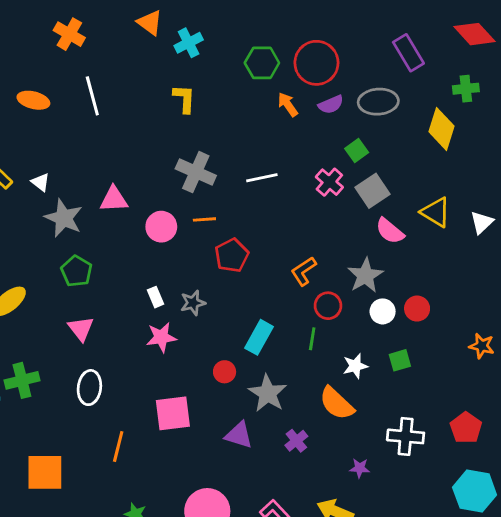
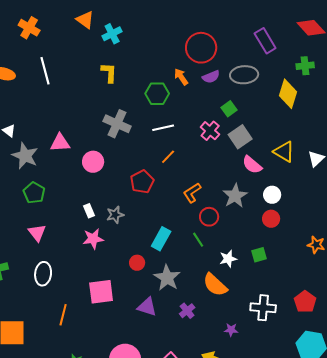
green hexagon: (262, 63) -> (157, 94), moved
orange line: (204, 219) -> (168, 157), moved, turned -42
white circle: (383, 311) -> (272, 195), moved
green line: (312, 339) -> (198, 240), turned -42

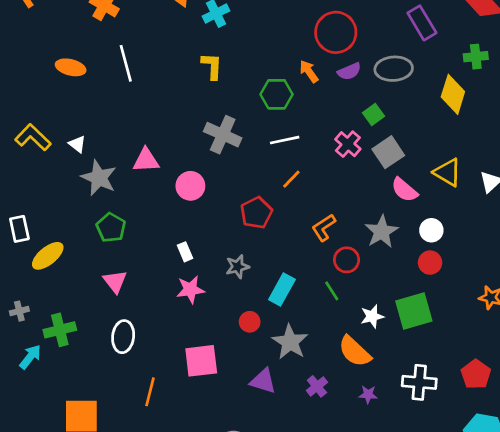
gray star: (115, 215) -> (238, 267), moved
green square: (259, 255) -> (414, 311), size x1.8
purple star: (231, 330) -> (368, 394), moved

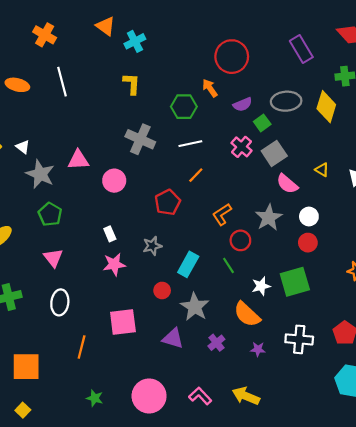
gray ellipse: (394, 69) -> (286, 101), moved
purple semicircle: (349, 71) -> (243, 104), moved
yellow triangle: (448, 172) -> (322, 170), size x0.6

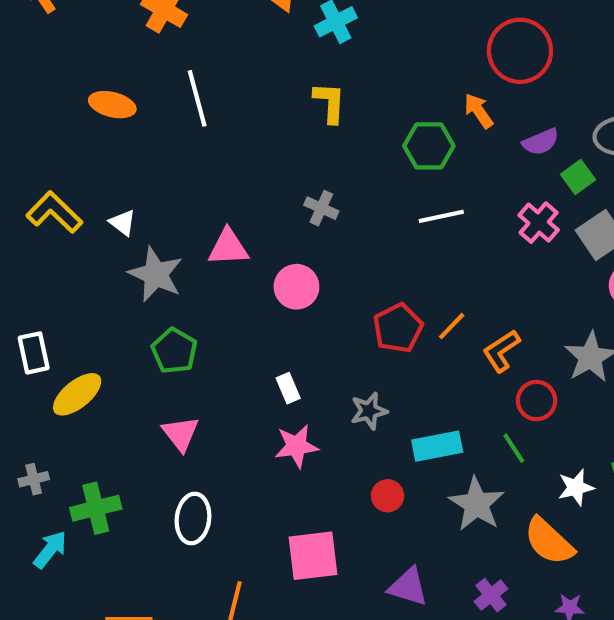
gray cross: (140, 139) -> (321, 208), moved, size x0.6
orange line: (196, 175) -> (452, 326), moved
cyan rectangle: (188, 264) -> (437, 446), turned 50
gray star: (195, 307) -> (477, 504), moved

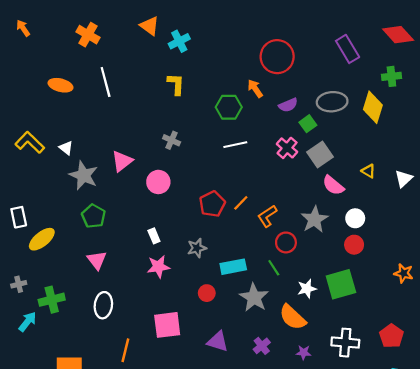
pink triangle: (228, 247) -> (122, 161), turned -35

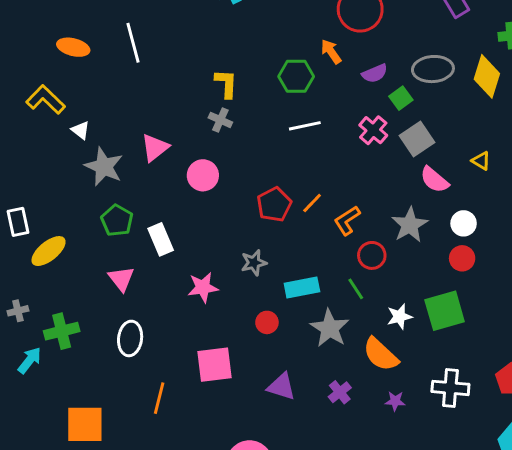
yellow L-shape: (176, 84) -> (226, 84), moved
yellow L-shape: (30, 142) -> (46, 100), moved
white rectangle: (154, 236) -> (161, 239), moved, size x1.5

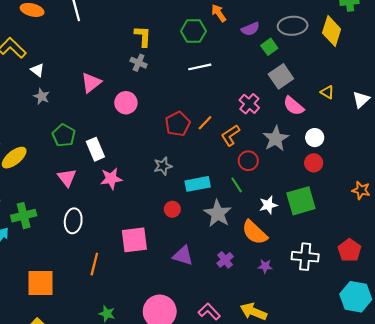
pink cross: (373, 130) -> (249, 104), moved
gray star: (104, 167) -> (42, 96), moved, size x0.6
pink star: (203, 287) -> (111, 179), moved

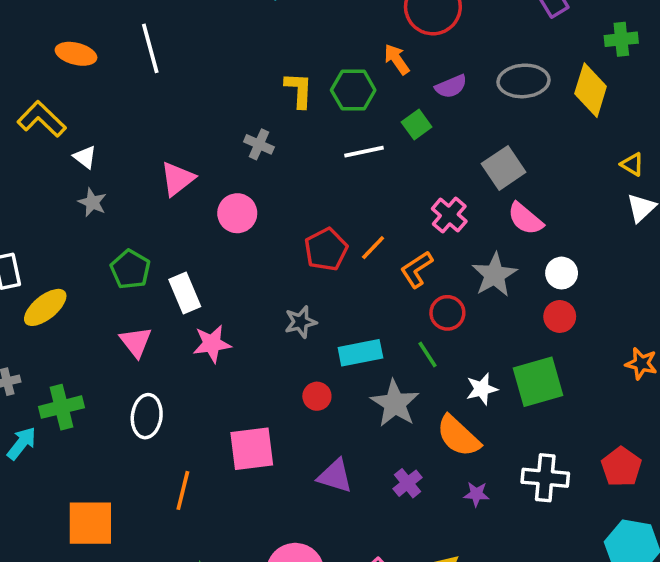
yellow L-shape: (143, 36) -> (299, 90), moved
green square: (269, 47) -> (417, 124), moved
yellow triangle: (327, 92) -> (632, 164), moved

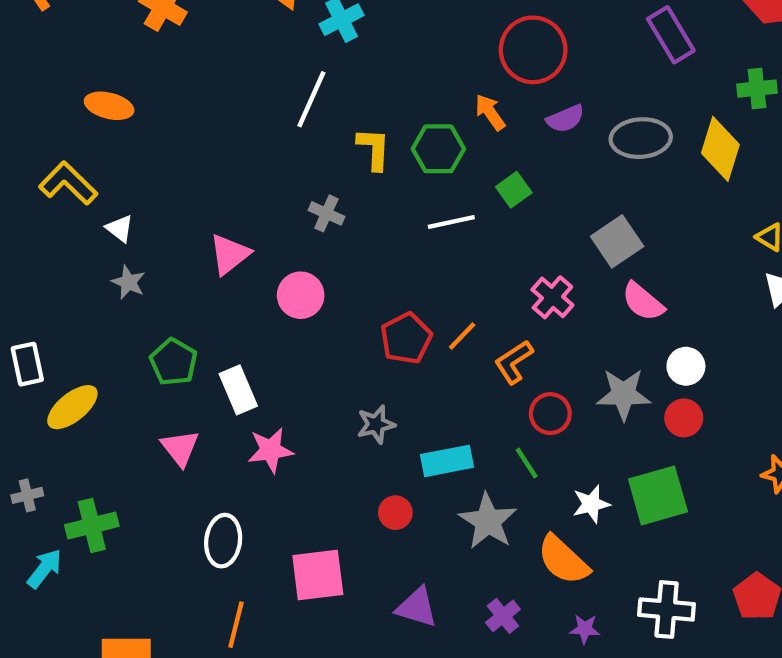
white line: (150, 48) -> (311, 99), moved, turned 39
purple semicircle: (451, 86) -> (565, 119), moved
gray star: (495, 275) -> (624, 394), moved, turned 30
white ellipse: (147, 416) -> (223, 541), moved

